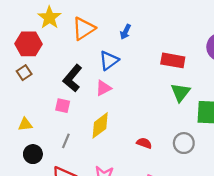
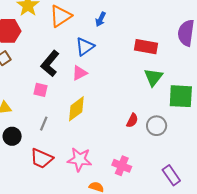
red semicircle: (144, 143) -> (132, 120), moved, turned 96

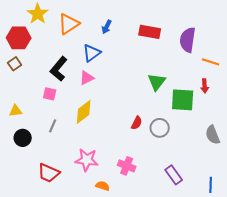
red rectangle: (146, 47) -> (150, 32), moved
red trapezoid: (42, 158) -> (49, 173), moved

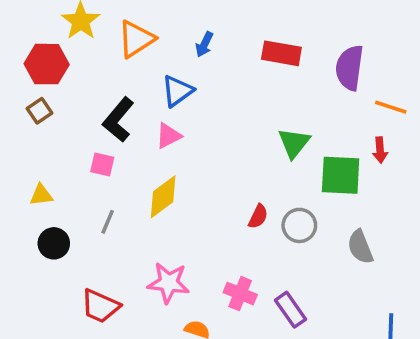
gray semicircle: (213, 135) -> (360, 247), moved
purple rectangle: (174, 175) -> (290, 310), moved

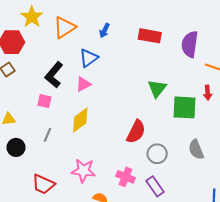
red semicircle: (258, 216) -> (136, 132), size x1.6
gray circle: (299, 225) -> (157, 154), moved

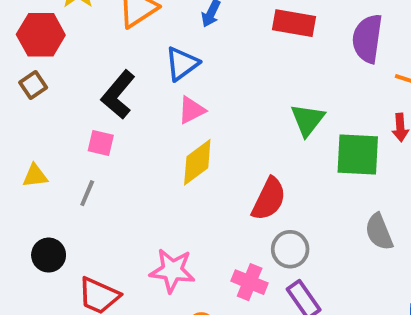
pink triangle: (83, 84) -> (192, 110), moved
yellow diamond: (80, 120) -> (197, 162), moved
gray line: (48, 135) -> (87, 193), moved
black circle: (16, 147) -> (49, 255), moved
gray circle: (157, 154) -> (290, 249), moved

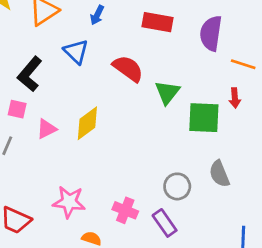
blue triangle: (182, 64) -> (76, 52), turned -40
pink triangle: (192, 110) -> (47, 129), moved
red semicircle: (269, 199) -> (128, 68), moved, turned -80
gray circle: (290, 249) -> (177, 186), moved

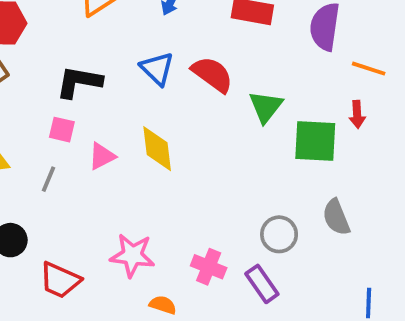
blue triangle: (76, 52) -> (157, 69), moved
black L-shape: (30, 74) -> (79, 82), turned 60
yellow diamond: (87, 123) -> (157, 149), turned -60

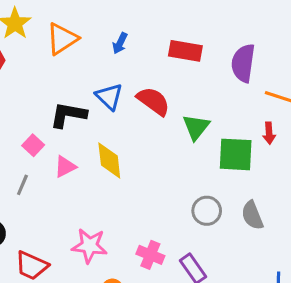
black L-shape: (79, 82) -> (68, 115), moved
pink square: (62, 130) -> (33, 145), turned 30
gray circle: (279, 234) -> (207, 211), moved

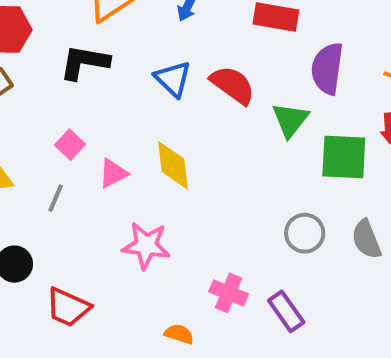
purple semicircle: (243, 63) -> (327, 68), moved
black L-shape: (68, 115) -> (84, 62), moved
pink star: (89, 246) -> (146, 245), moved

